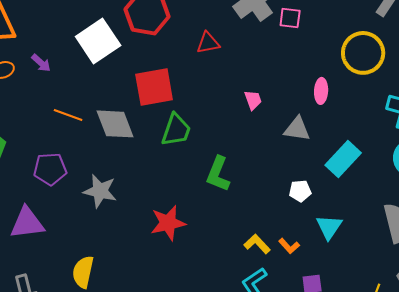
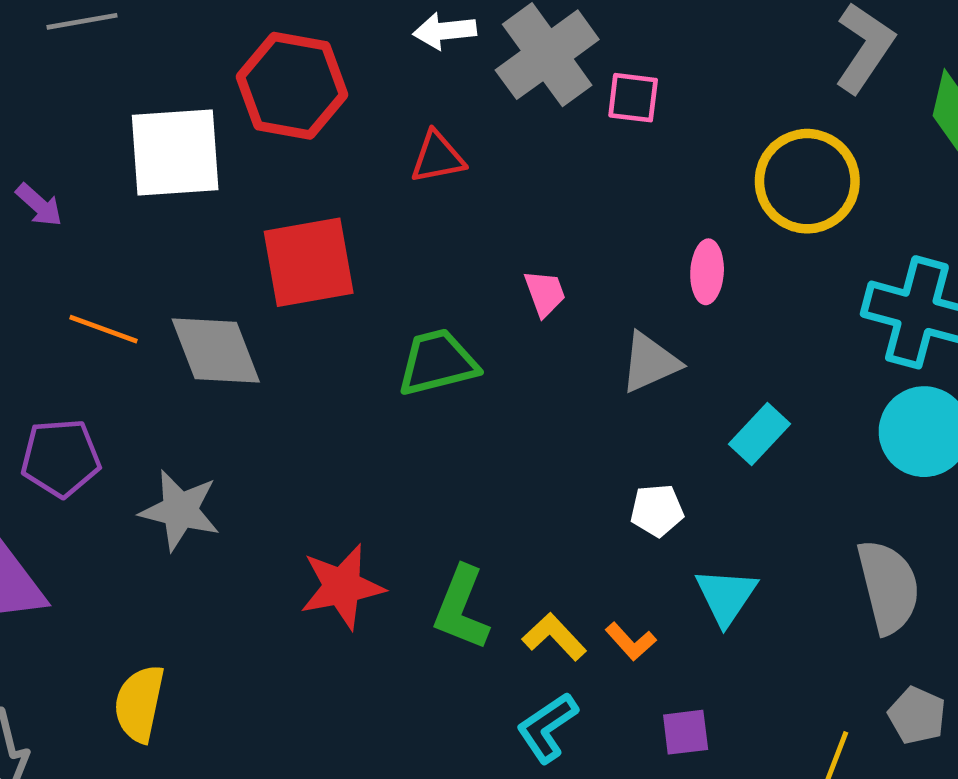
white square: (98, 41) -> (175, 153), turned 30
gray triangle: (297, 129) -> (650, 362), turned -32
green trapezoid: (176, 130) -> (437, 362), moved, turned -123
cyan rectangle: (343, 159) -> (760, 434), size x0.7
green L-shape: (218, 174) -> (461, 608), moved

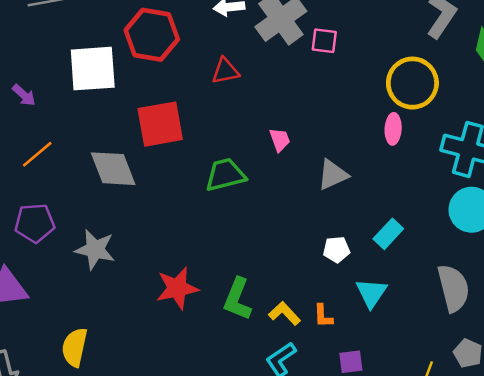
pink ellipse: (707, 272) -> (393, 129), moved
orange line: (104, 329) -> (37, 154), moved, turned -60
cyan rectangle: (760, 434) -> (388, 234), moved
orange L-shape: (631, 642) -> (323, 316), turned 40

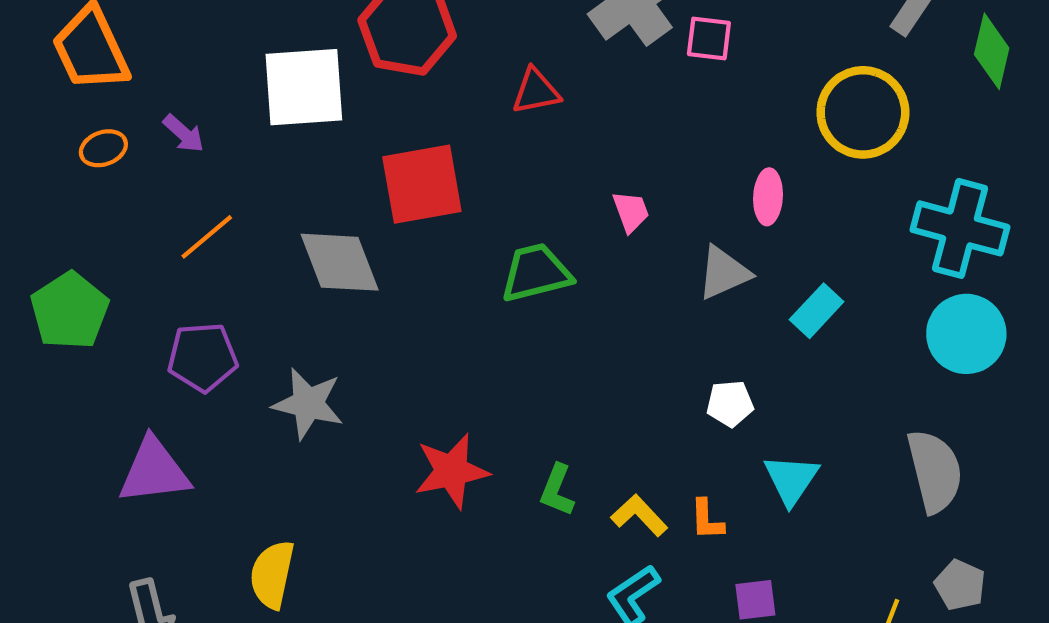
pink ellipse: (393, 129) -> (768, 197), moved
cyan rectangle: (388, 234) -> (817, 311), moved
green L-shape: (237, 299) -> (557, 490), size x0.7

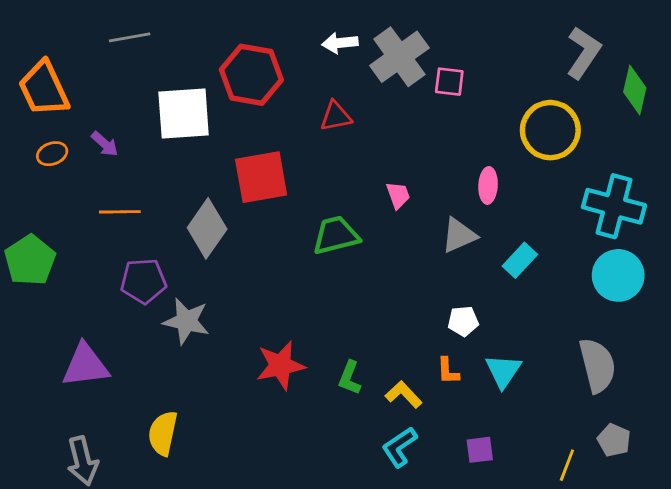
orange line: (207, 237) -> (120, 212), turned 39
gray diamond: (340, 262) -> (207, 228), turned 56
purple pentagon: (203, 357) -> (143, 281), moved
orange L-shape: (707, 520) -> (448, 371), moved

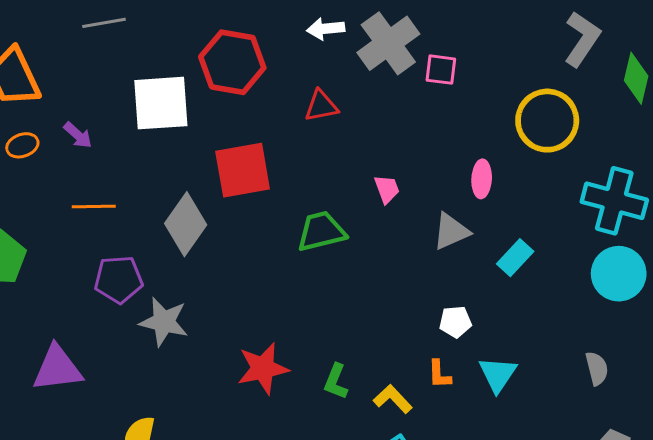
gray semicircle: (597, 365) -> (597, 368), size x0.6

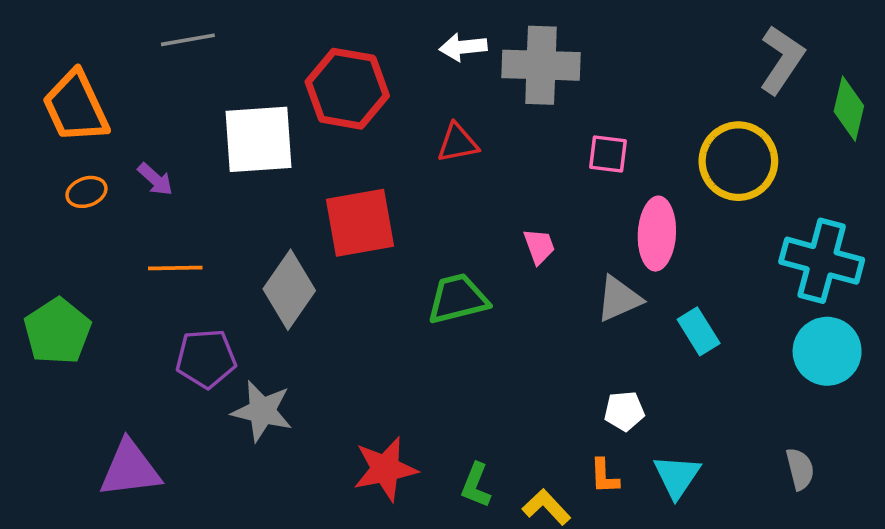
gray cross: (388, 43) -> (541, 65), turned 38
pink square: (441, 70) -> (608, 154), moved
pink ellipse: (482, 179) -> (657, 234), size x1.5
cyan rectangle: (515, 258) -> (699, 331), turned -75

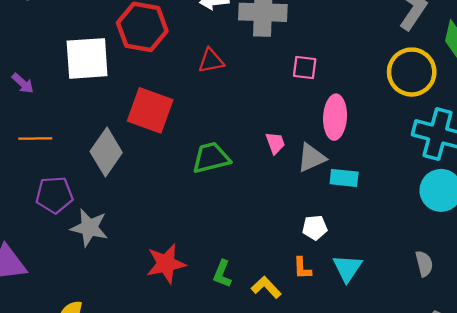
yellow circle: (738, 161) -> (412, 72), moved
red square: (360, 223) -> (150, 110), turned 30
pink trapezoid: (539, 246) -> (275, 143), moved
cyan rectangle: (699, 331) -> (344, 178), moved, turned -52

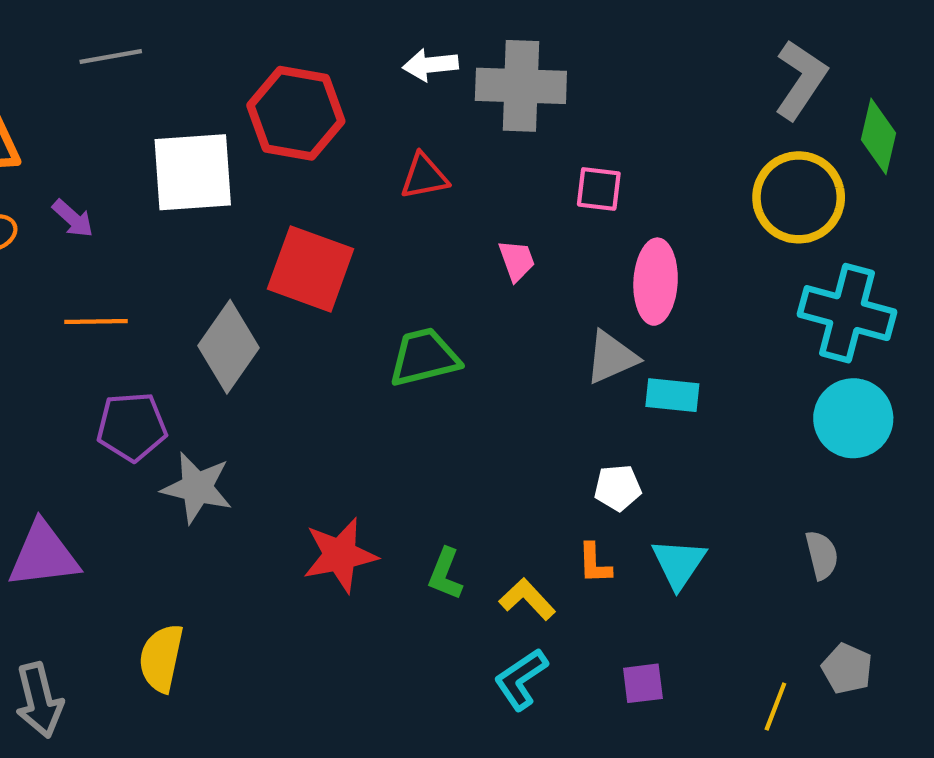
pink trapezoid: (275, 143) -> (517, 261), moved

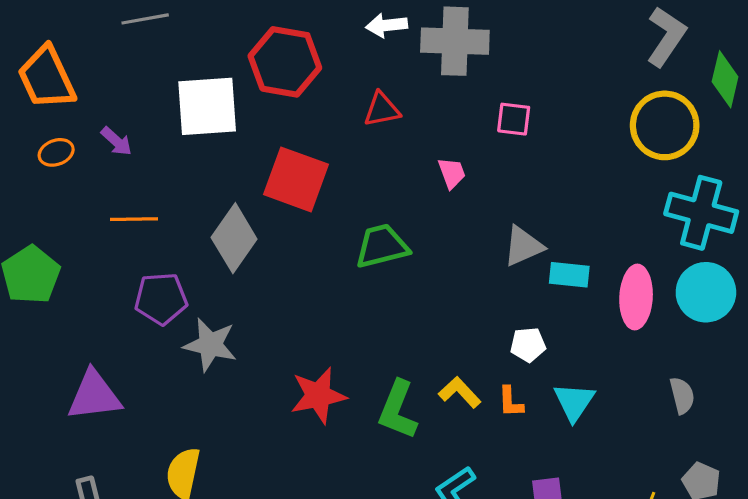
pink ellipse: (656, 282) -> (636, 297), moved
green L-shape: (445, 574) -> (398, 410), size x1.5
yellow L-shape: (527, 599) -> (460, 392), moved

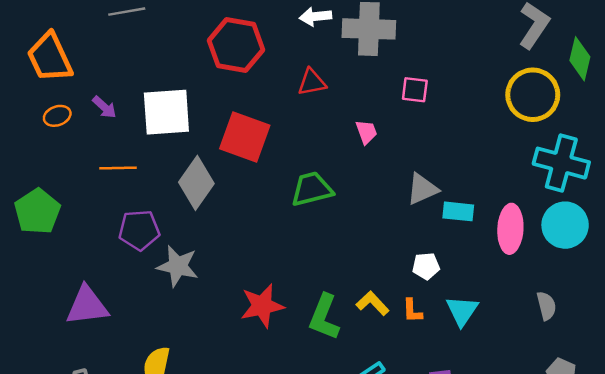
white square: (207, 106) -> (166, 112), moved

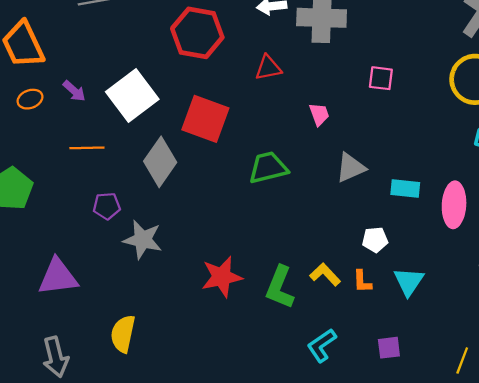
pink square: (415, 90) -> (381, 78), moved
white square: (166, 112) -> (132, 96), turned -33
gray triangle: (422, 189) -> (351, 168), moved
purple pentagon: (139, 230) -> (107, 206), size x0.7

